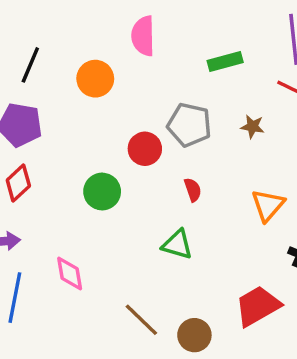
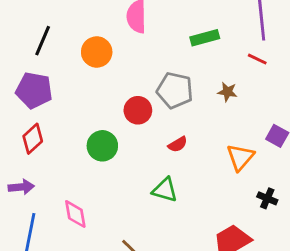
red semicircle: (193, 190) -> (178, 144), turned 78

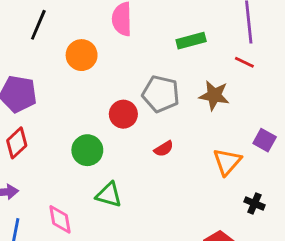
black line: (43, 41) -> (38, 25), moved
brown star: (227, 92) -> (214, 95), size x1.5
green triangle: (165, 190) -> (109, 195), moved

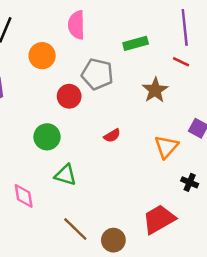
gray pentagon: (161, 94) -> (97, 74), moved
brown star: (214, 95) -> (155, 90), turned 30
red circle: (123, 114) -> (69, 96), moved

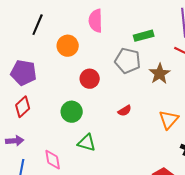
gray pentagon: (97, 74) -> (128, 61), moved

